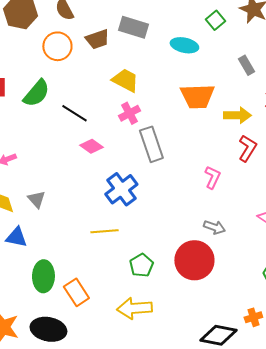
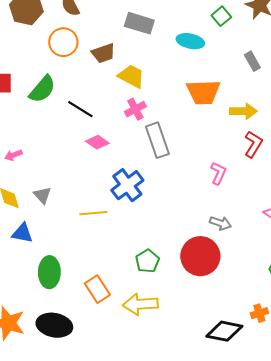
brown trapezoid: (97, 39) -> (103, 53), moved
yellow line: (104, 231) -> (93, 213), moved
orange rectangle: (76, 292) -> (97, 289), moved

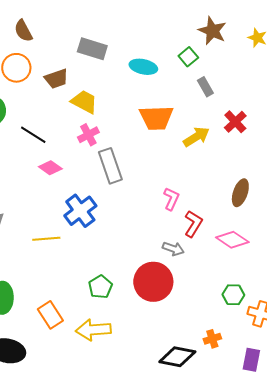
green square: (221, 16) -> (188, 57), moved
yellow arrow: (243, 111) -> (196, 137), turned -32
red L-shape: (253, 144) -> (193, 224), moved

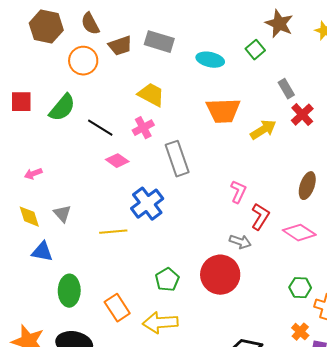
brown trapezoid: (56, 79) -> (120, 46), moved
gray rectangle: (205, 87) -> (286, 89), moved
pink cross: (88, 135) -> (143, 128), moved
orange cross: (212, 339) -> (300, 332), moved, turned -30

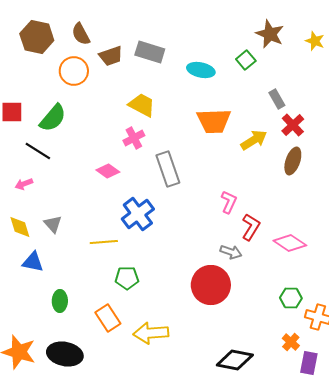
black line: (100, 128) -> (38, 151), moved
brown ellipse: (307, 186) -> (293, 161), moved
green pentagon: (167, 280) -> (127, 278), moved, turned 30
green ellipse: (69, 291) -> (60, 301), size x0.7

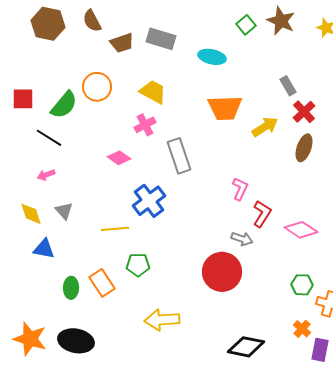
green square: (246, 60) -> (246, 25), moved
orange circle: (74, 71) -> (97, 87), moved
pink arrow: (24, 184) -> (46, 175), moved
orange rectangle: (108, 318) -> (102, 283), moved

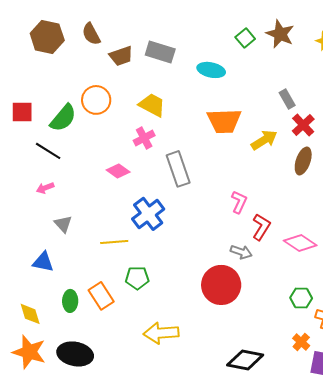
yellow diamond: (31, 214) -> (30, 314), moved

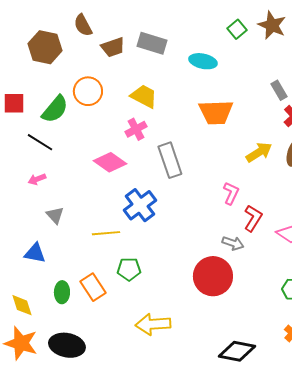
brown hexagon: (47, 37) -> (45, 47), moved
yellow arrow: (264, 140) -> (259, 152), moved
pink diamond: (118, 171) -> (110, 162), size x1.4

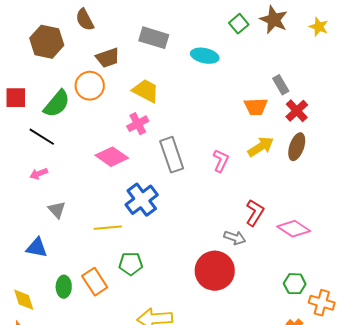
brown trapezoid: (113, 47) -> (108, 58), moved
orange trapezoid: (216, 112) -> (256, 107), moved, size x0.7
pink L-shape: (231, 193) -> (221, 161), moved

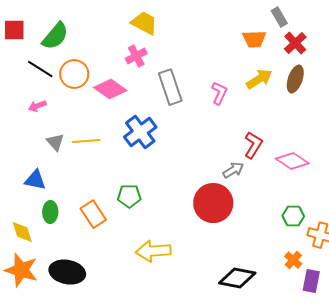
orange circle: (90, 86) -> (74, 74), moved
yellow line: (108, 228) -> (86, 141), moved
gray arrow: (235, 238) -> (233, 170), turned -50
green ellipse: (64, 287) -> (50, 212), moved

